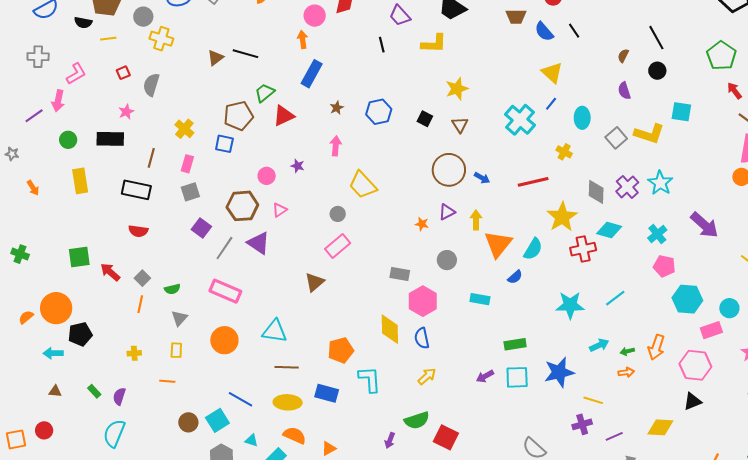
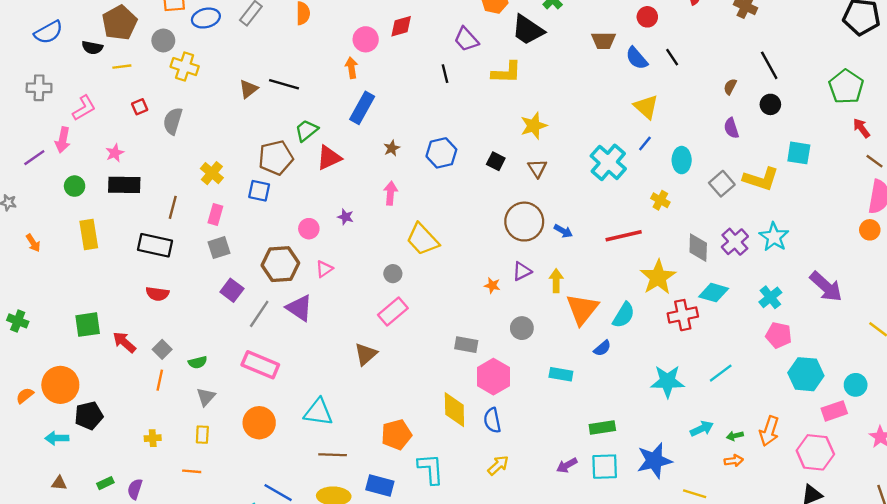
pink star: (126, 112) -> (115, 153), moved
green rectangle: (94, 391) -> (105, 483), turned -72

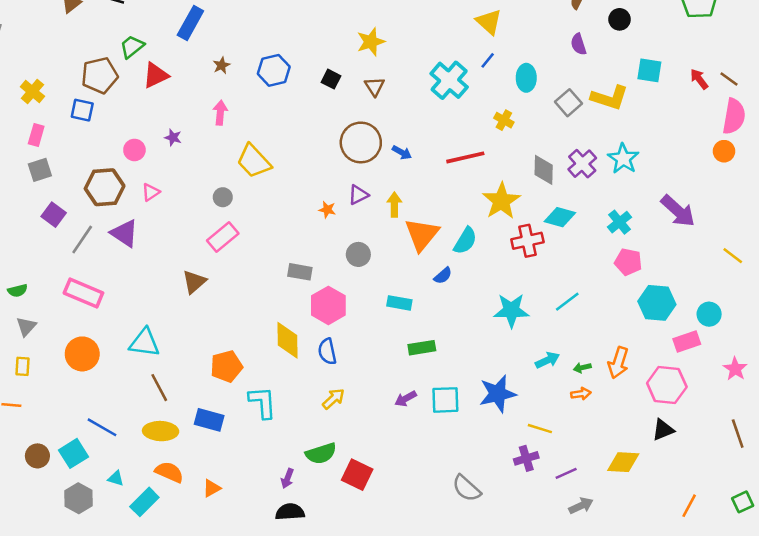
red arrow: (862, 128) -> (699, 79), moved
green rectangle: (602, 427) -> (422, 348), moved
brown line: (333, 455) -> (159, 388), turned 60

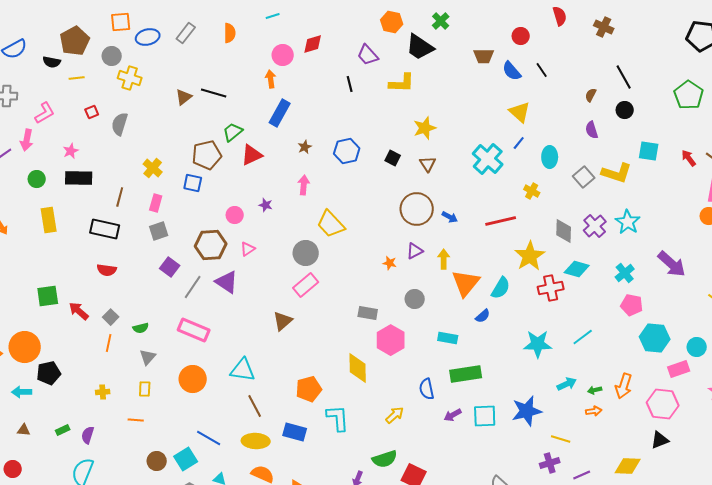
gray circle: (223, 197) -> (306, 253), size x1.6
green rectangle: (422, 348) -> (466, 374), size x1.4
blue semicircle: (327, 351) -> (427, 389), moved

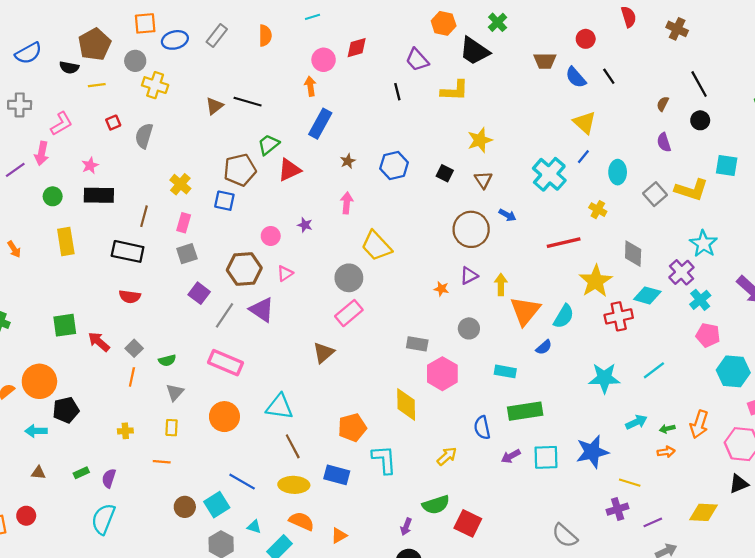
blue arrow: (450, 217) -> (507, 215), moved
purple cross: (595, 226) -> (681, 272), moved

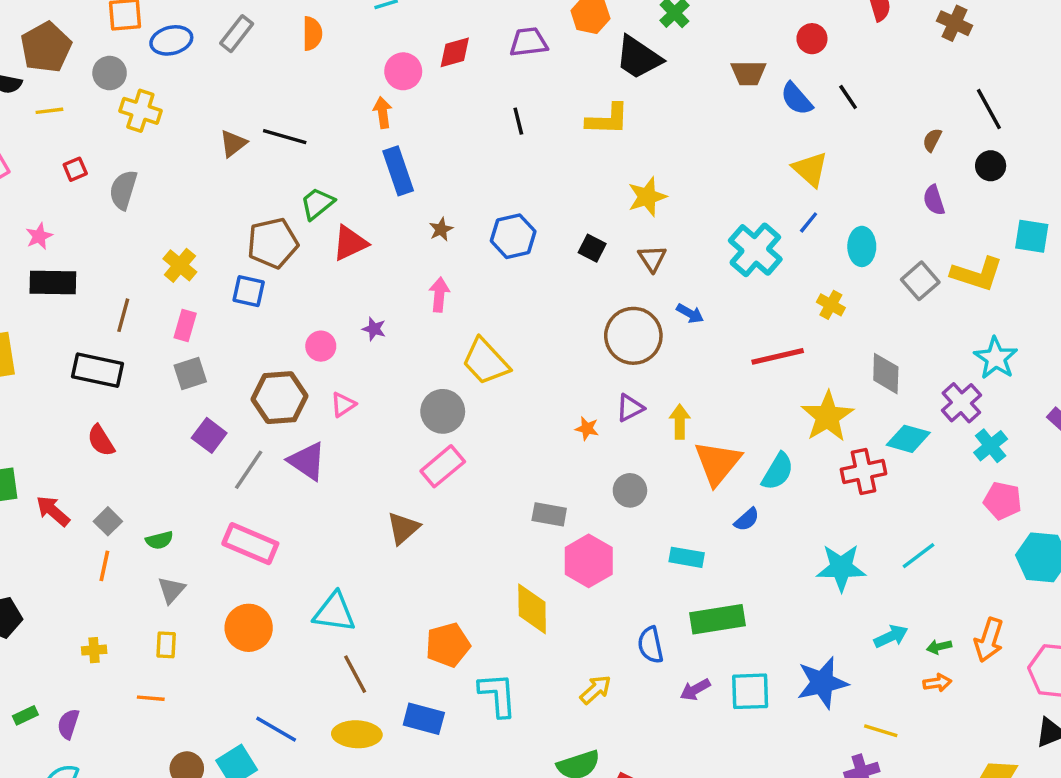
purple trapezoid: (417, 60) -> (529, 42), moved, turned 125
blue rectangle: (320, 124) -> (398, 171), turned -48
red semicircle: (130, 297) -> (101, 441), turned 50

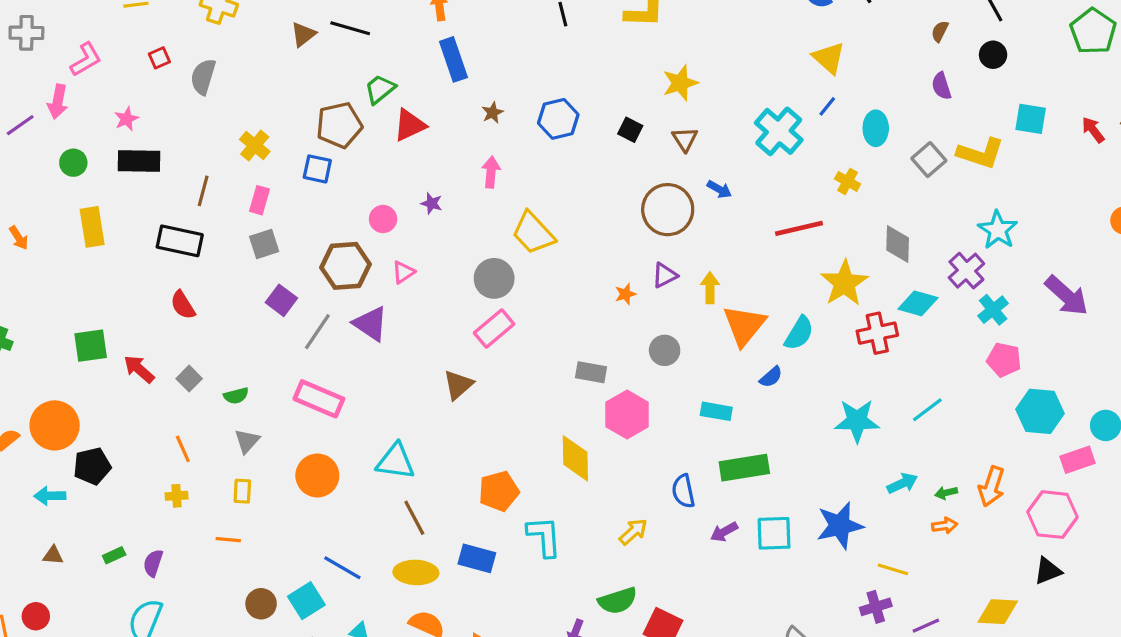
orange star: (587, 429) -> (625, 294), turned -30
orange line: (104, 566) -> (183, 449), moved, turned -36

